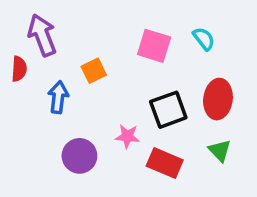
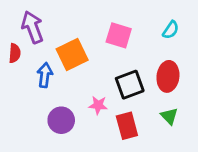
cyan semicircle: (204, 39) -> (171, 30), moved, turned 72
orange square: (94, 71) -> (72, 55), size x1.6
red rectangle: (165, 163) -> (127, 126), turned 52

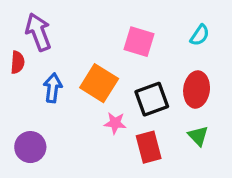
orange square: (72, 55) -> (99, 83), moved, turned -32
purple circle: (61, 120) -> (30, 147), moved

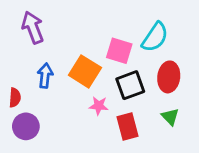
cyan semicircle: (200, 35) -> (155, 37), moved, size x1.6
pink square: (139, 42) -> (119, 51), moved
red semicircle: (18, 62) -> (15, 98), moved

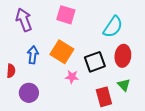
pink square: (119, 51) -> (66, 15), moved
purple circle: (26, 126) -> (29, 93), moved
red rectangle: (128, 126) -> (104, 97), moved

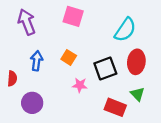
orange square: (62, 52) -> (69, 57), size x0.6
red rectangle: (104, 97) -> (115, 107), turned -54

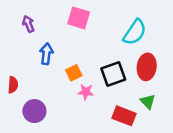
purple arrow: (27, 22) -> (28, 24), size x0.6
orange square: (69, 57) -> (74, 73), moved, turned 32
blue arrow: (37, 61) -> (46, 54), moved

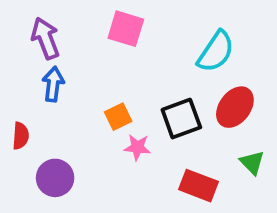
purple arrow: (28, 24) -> (45, 38), size x1.5
blue arrow: (46, 54) -> (53, 84), moved
red ellipse: (147, 67) -> (235, 107), turned 30
green triangle: (148, 102) -> (252, 163), moved

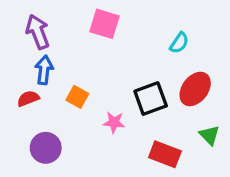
cyan semicircle: (216, 52) -> (179, 43), size x0.6
orange square: (118, 117) -> (77, 97), moved, turned -35
red semicircle: (21, 136) -> (28, 99), moved, turned -115

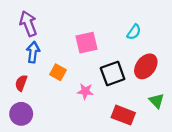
pink square: (104, 24) -> (86, 43), moved, turned -30
red semicircle: (28, 99) -> (21, 83), moved, turned -49
purple circle: (46, 148) -> (21, 114), moved

